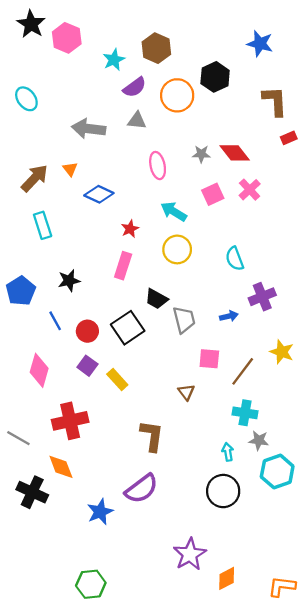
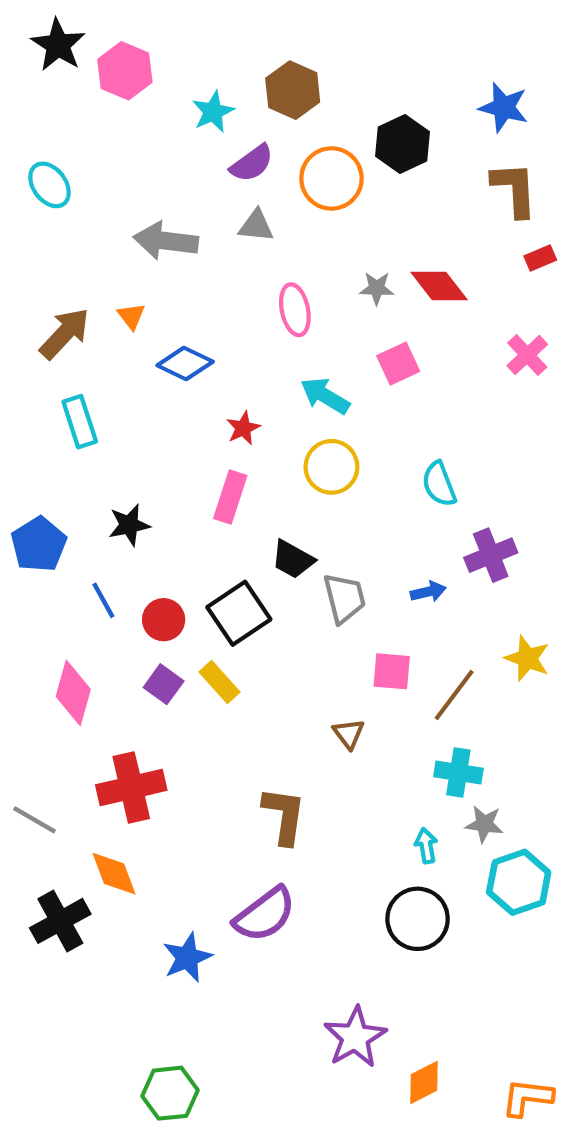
blue star: (260, 44) -> (504, 107), moved
pink cross: (250, 190) -> (527, 355), moved
yellow rectangle: (117, 379) -> (220, 682), moved
black cross: (32, 492) -> (60, 921), turned 36

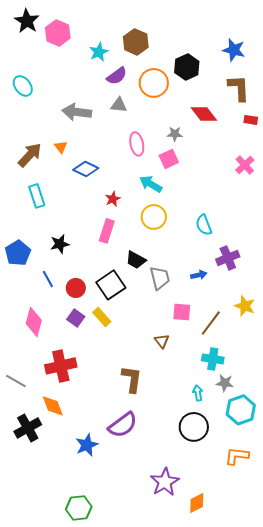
red rectangle: (540, 258) -> (251, 120), turned 32
red diamond: (439, 286) -> (204, 114), moved
pink square: (398, 364) -> (169, 159), moved
orange L-shape: (527, 1097) -> (237, 456), moved

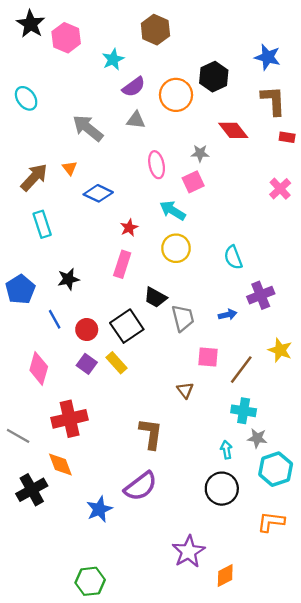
brown hexagon: (136, 42) -> (155, 30), moved
gray arrow: (77, 112) -> (88, 128), turned 32

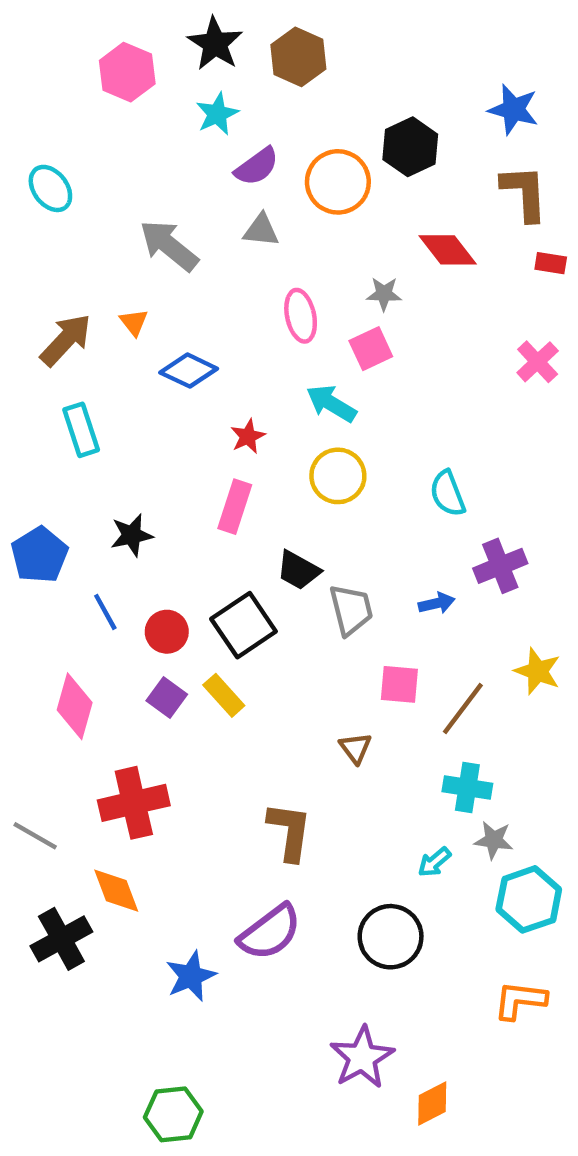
black star: (31, 24) -> (215, 44), moved
cyan arrow: (226, 450) -> (434, 862), turned -120
black circle: (222, 489) -> (391, 937), moved

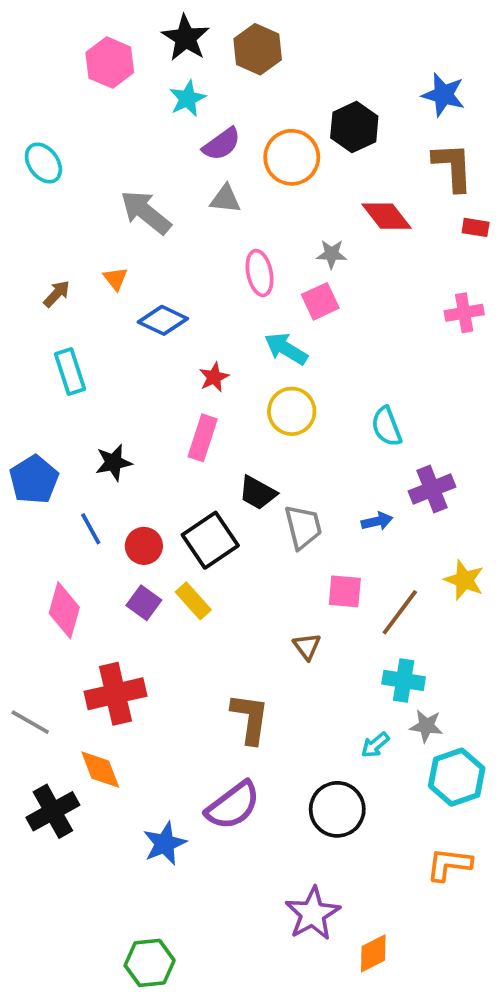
brown arrow: (66, 340) -> (57, 294), size x0.6
pink cross: (538, 362) -> (464, 313), turned 33

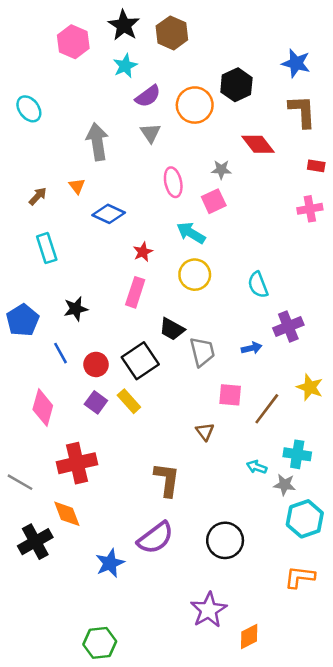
gray triangle: (225, 199) -> (150, 133), turned 50
gray arrow: (146, 212) -> (97, 142), turned 42
red rectangle: (476, 227) -> (316, 166), moved
cyan cross: (404, 680) -> (297, 454), moved
cyan arrow: (375, 745) -> (257, 467), moved, turned 60

